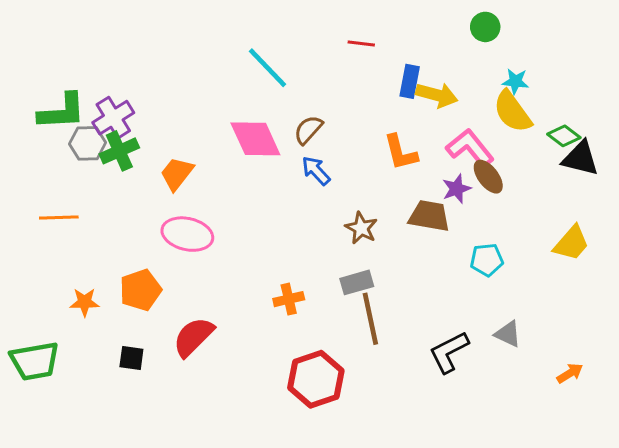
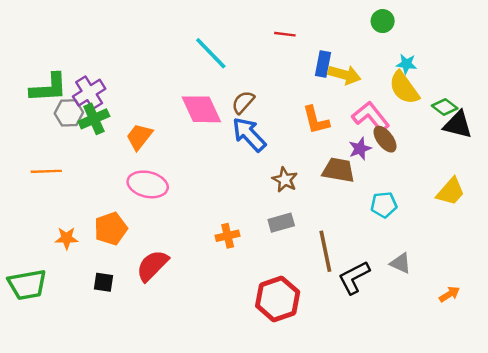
blue arrow: (316, 171) -> (249, 134), size x1.5
brown line: (370, 319) -> (325, 251), moved
red hexagon: (316, 379) -> (278, 299), moved

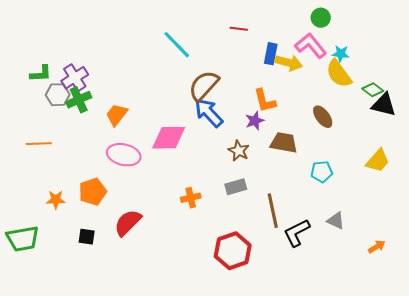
green L-shape: (49, 88) -> (41, 74), size x0.7
brown semicircle: (243, 102) -> (204, 86), size x1.6
pink diamond: (201, 109) -> (169, 138), moved, turned -66
pink L-shape: (371, 116) -> (311, 46), moved
purple star: (360, 149) -> (255, 121), moved

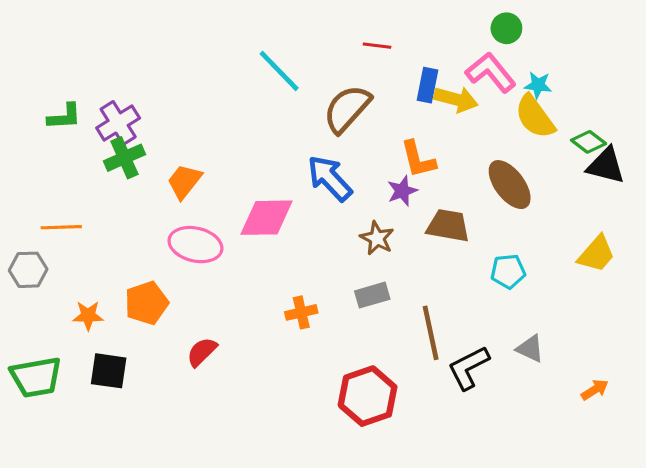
brown semicircle: (204, 86) -> (347, 109), moved
gray hexagon: (58, 95) -> (28, 270), moved
brown ellipse: (323, 117) -> (510, 185), size x1.4
red semicircle: (128, 223) -> (202, 352), size x0.7
black square: (87, 237) -> (109, 371), moved, size x1.4

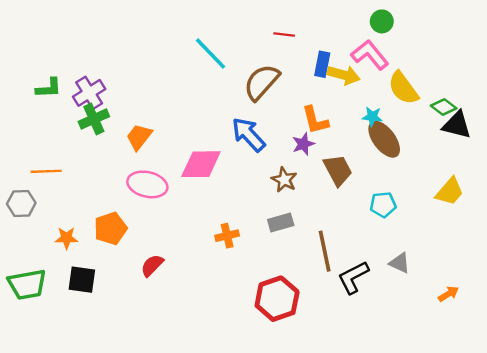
cyan star: (538, 85) -> (372, 117), moved
brown trapezoid: (448, 226) -> (338, 170), turned 52

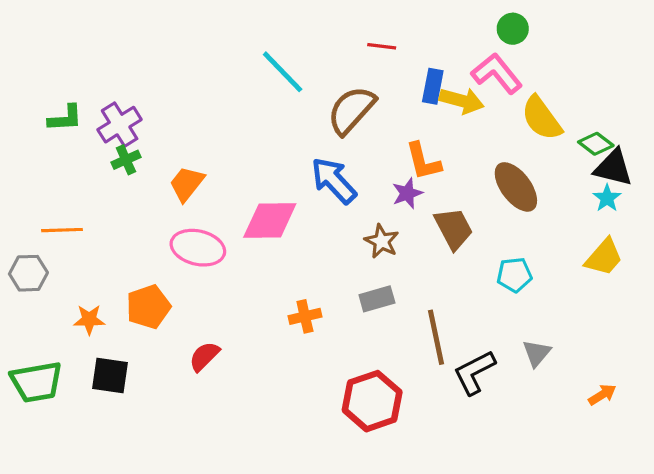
cyan star: (372, 117) -> (607, 198), moved, turned 30
green cross: (94, 119) -> (126, 160), size x0.7
gray triangle: (400, 263) -> (537, 353), turned 45

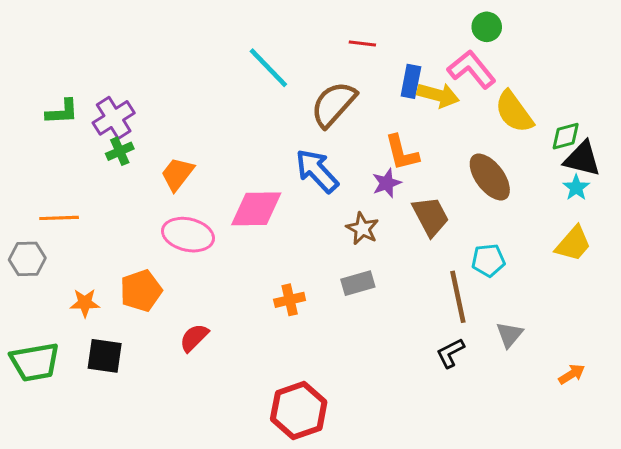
green diamond: (596, 144) -> (566, 136), turned -52
brown line: (436, 337) -> (458, 297), moved
black L-shape: (474, 372) -> (450, 353), size x0.7
red hexagon: (372, 401) -> (299, 411), moved

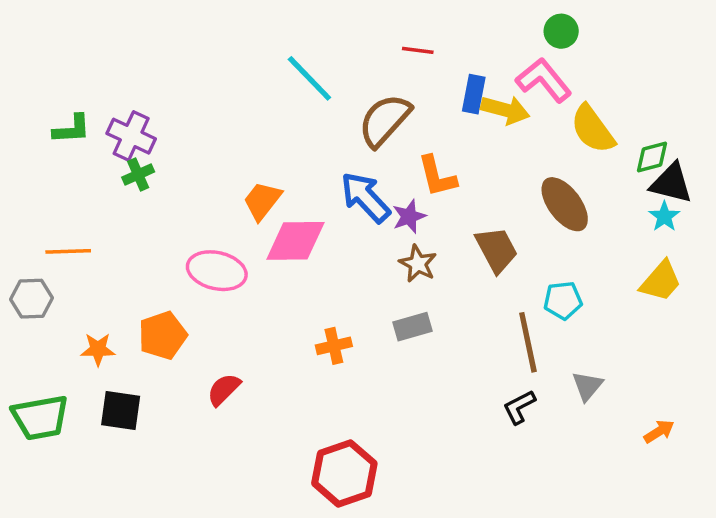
purple cross: (114, 118) -> (131, 136), turned -33
orange L-shape: (402, 153) -> (437, 176), moved
orange trapezoid: (177, 174) -> (262, 201), moved
purple star: (387, 183) -> (409, 216), moved

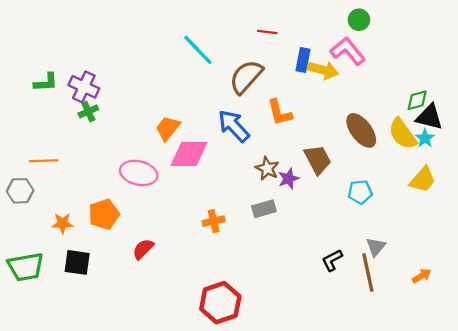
yellow semicircle: (593, 129) -> (403, 134), moved
purple star: (409, 216) -> (289, 179), moved
brown line: (528, 342) -> (368, 272), moved

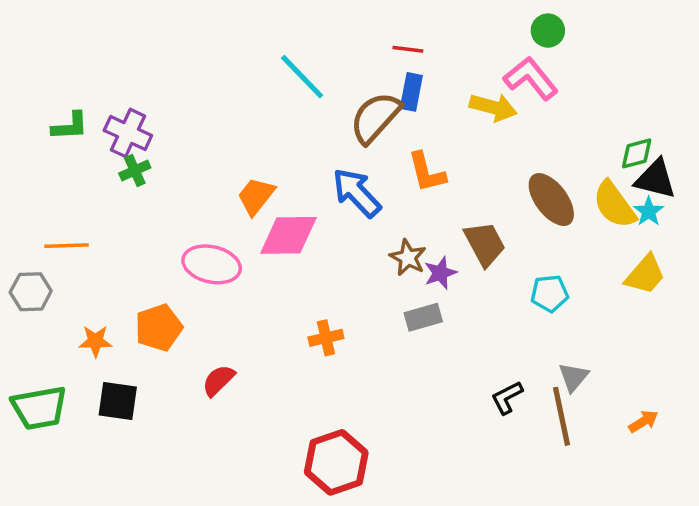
blue rectangle: (303, 60) -> (411, 92), moved
gray rectangle: (264, 209) -> (423, 317), moved

